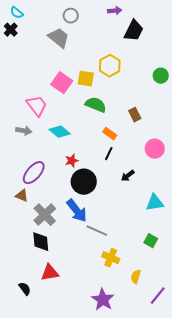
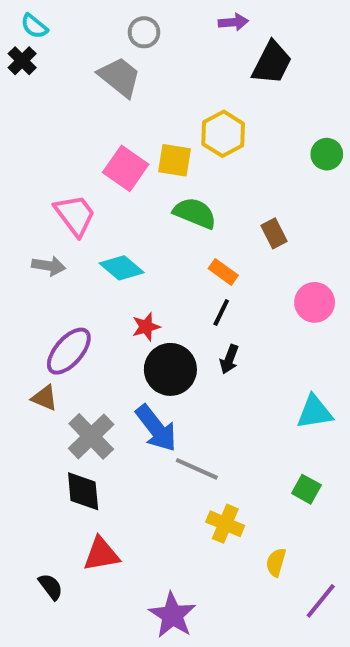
black arrow: (128, 176) -> (229, 359), moved, turned -32
purple star: (103, 300) -> (172, 615), moved

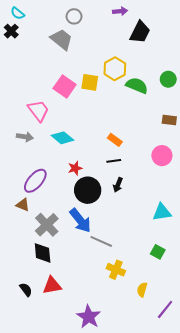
green semicircle: (195, 213) -> (137, 85), moved
brown rectangle: (274, 233) -> (169, 120), moved, turned -56
black line: (221, 313) -> (114, 161), turned 56
black semicircle: (51, 587) -> (26, 290), moved

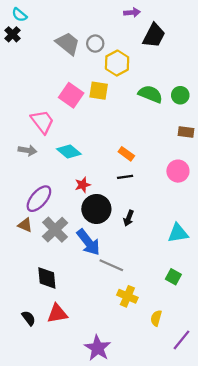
gray circle: (74, 16) -> (95, 44), moved
yellow hexagon: (115, 69) -> (117, 63), moved
green circle: (168, 79) -> (180, 95), moved
black arrow: (118, 185) -> (129, 218), moved
gray cross: (47, 225) -> (55, 230), moved

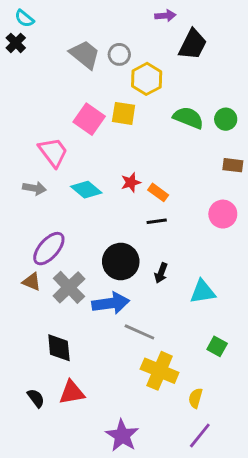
red star: (83, 185) -> (131, 182), moved
cyan triangle: (178, 233) -> (203, 292), moved
blue arrow: (88, 242) -> (111, 303), turned -60
yellow cross: (127, 296) -> (160, 371), size x1.4
purple line: (181, 340) -> (200, 435), moved

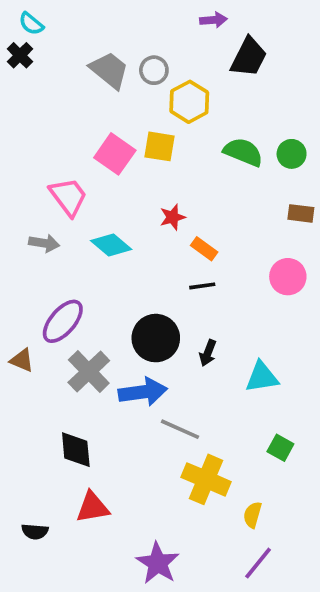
red star: (131, 182) -> (173, 217), moved
brown triangle: (32, 282) -> (22, 360), moved
black semicircle: (36, 398) -> (35, 531), moved, turned 132

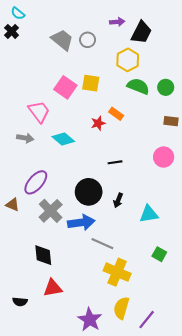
purple arrow: (213, 20) -> (117, 22), moved
yellow hexagon: (189, 102) -> (128, 60), moved
orange rectangle: (204, 249) -> (116, 114), moved
yellow semicircle: (253, 515) -> (121, 308), moved, size x1.5

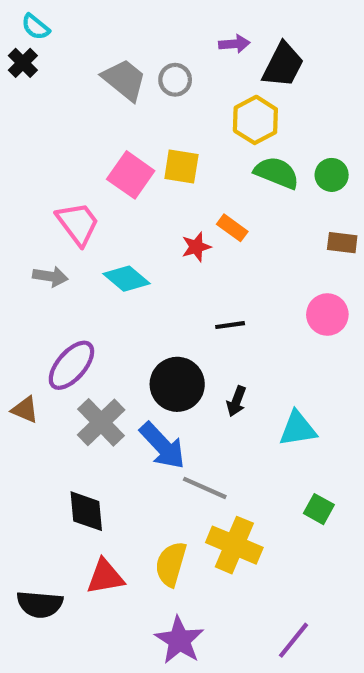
blue arrow: (81, 222) -> (162, 446), turned 55
black semicircle: (20, 302) -> (40, 604), size x1.5
yellow semicircle: (121, 308) -> (171, 564), moved

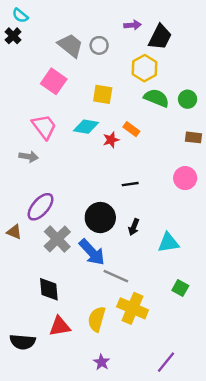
pink square: (131, 175) -> (54, 81), moved
cyan diamond: (126, 279) -> (86, 127), moved, turned -30
purple star: (179, 640) -> (101, 362), size x0.6

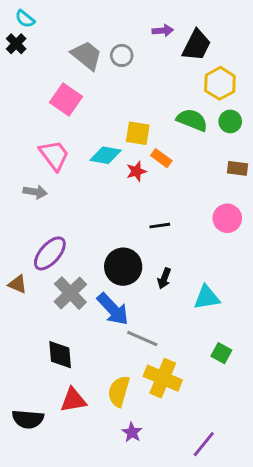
yellow hexagon: (145, 68) -> (220, 83), moved
yellow square: (103, 94) -> (138, 133), moved
purple star: (101, 362) -> (132, 432), moved

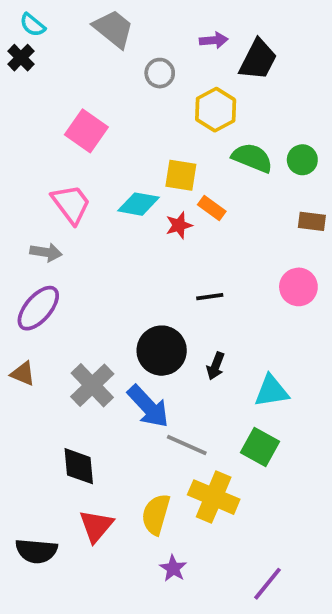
gray trapezoid: (87, 55) -> (113, 29), moved
yellow hexagon: (220, 83) -> (216, 110), moved
purple ellipse: (50, 253) -> (38, 308), moved
green square: (221, 353) -> (260, 447), moved, size x1.4
red triangle: (73, 400) -> (96, 526), turned -40

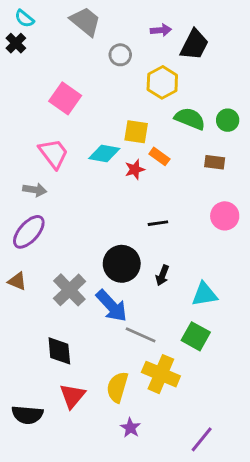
brown rectangle: (312, 221) -> (215, 162), moved

